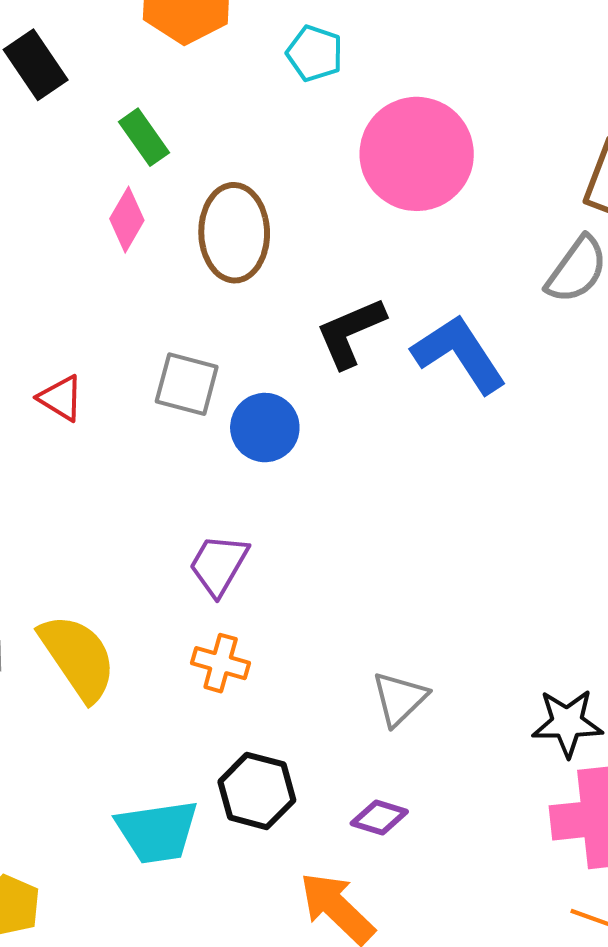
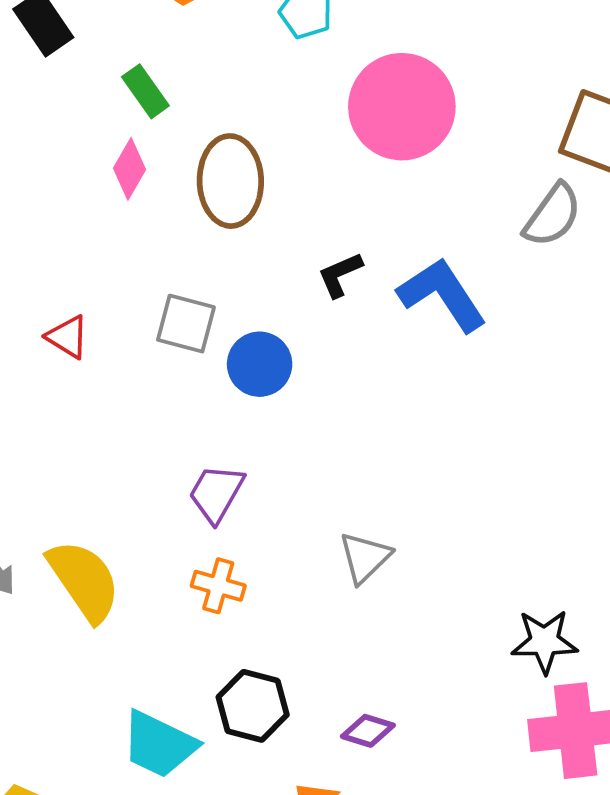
black L-shape: (351, 332) -> (340, 275), size x0.7
gray triangle: (400, 699) -> (365, 557), moved
cyan trapezoid: (157, 832) -> (159, 744), turned 34

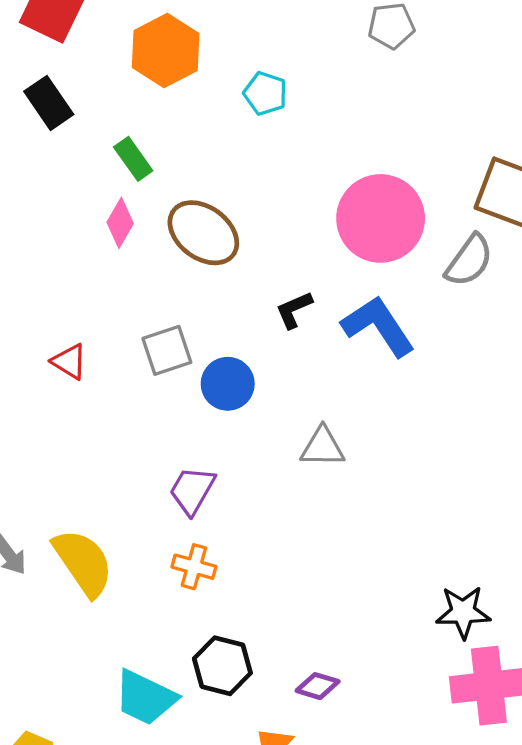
pink circle: (402, 107) -> (381, 218), moved
brown ellipse: (230, 181) -> (203, 233), turned -52
gray square: (186, 324) -> (167, 350), turned -33
gray triangle: (365, 557) -> (323, 447), moved, turned 45

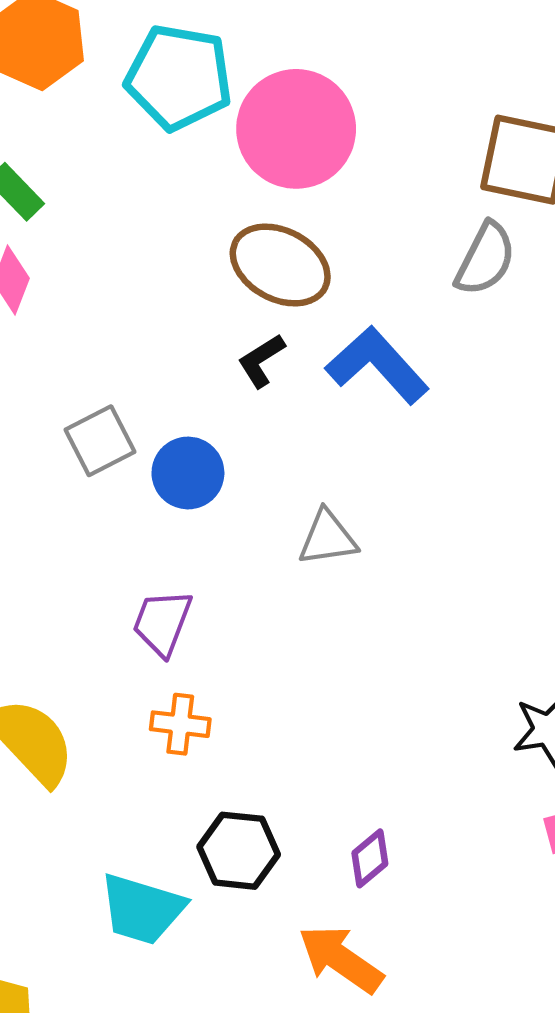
cyan pentagon: (265, 93) -> (179, 77), size x1.8
pink circle: (381, 218) -> (296, 129), moved
brown ellipse: (203, 233) -> (280, 265), moved
purple diamond: (318, 686) -> (370, 858), turned -48

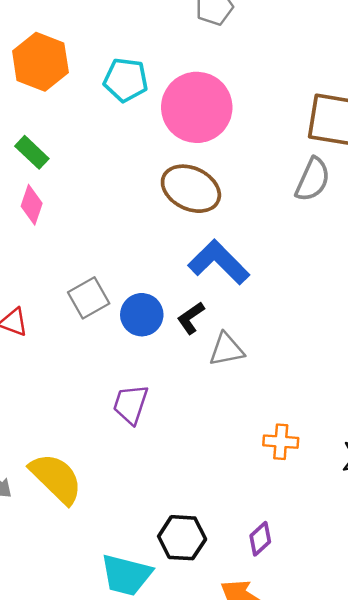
cyan pentagon: (179, 77) -> (126, 80), size x0.7
black L-shape: (261, 361) -> (191, 318), moved
blue L-shape: (377, 365) -> (219, 262), moved
orange cross: (180, 724) -> (281, 442), moved

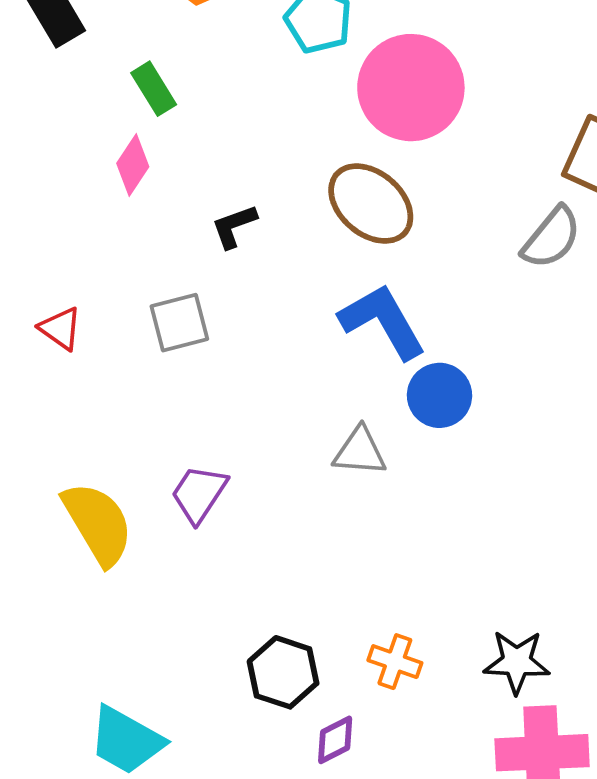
blue circle: (142, 315) -> (440, 395), moved
black L-shape: (191, 318) -> (234, 226), moved
orange cross: (281, 442) -> (395, 662), moved
yellow semicircle: (56, 478) -> (98, 523), moved
black hexagon: (182, 538) -> (283, 672), moved

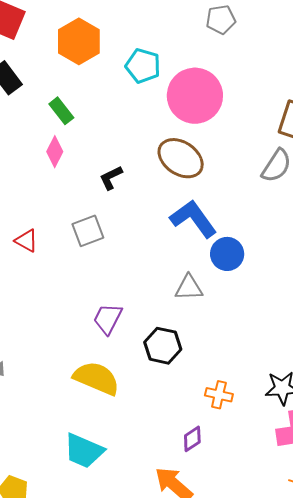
yellow semicircle: (98, 523) -> (96, 378), moved, turned -30
black hexagon: (283, 672) -> (163, 346), moved

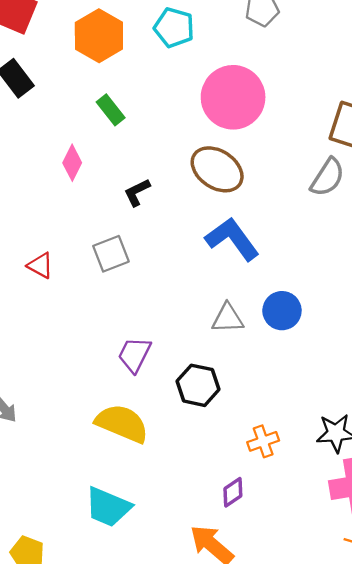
cyan pentagon: (143, 66) -> (174, 28), moved
green rectangle: (61, 111) -> (111, 110), moved
blue circle: (227, 254) -> (282, 311), moved
orange cross: (219, 395) -> (263, 441), turned -32

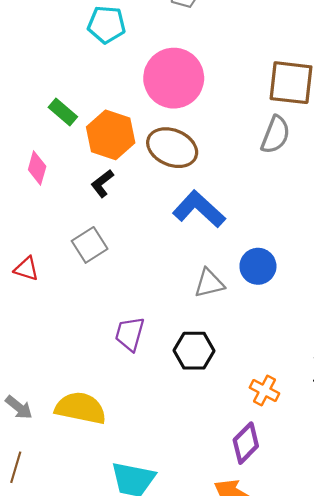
orange hexagon: (99, 36) -> (111, 135), moved
yellow semicircle: (122, 423) -> (81, 408), moved
orange cross: (263, 441) -> (264, 390), turned -32
purple diamond: (233, 492) -> (246, 443), size x1.4

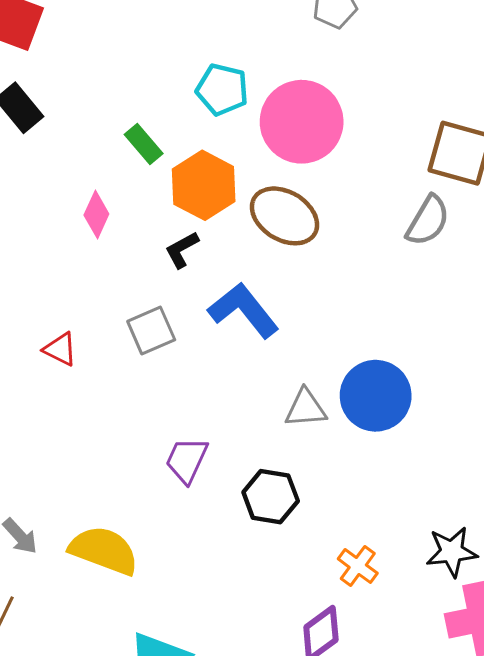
cyan pentagon: (106, 25) -> (222, 90), moved
blue L-shape: (199, 209) -> (244, 310), moved
blue circle: (258, 266) -> (376, 396), size x1.4

